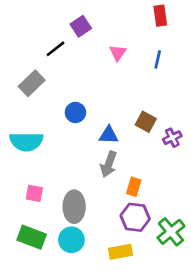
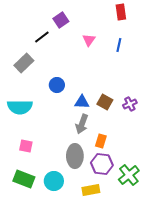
brown square: (146, 122) -> (105, 102), moved
gray ellipse: (74, 207) -> (75, 156), moved

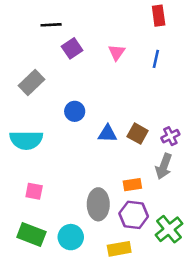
purple square: (61, 20) -> (72, 48), moved
black line: (42, 37) -> (51, 25), moved, turned 35
gray arrow: (82, 124) -> (164, 166), moved
orange rectangle: (101, 141) -> (132, 185), turned 64

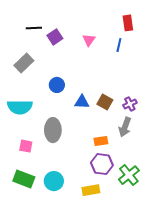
red rectangle: (159, 16) -> (128, 23), moved
black line: (51, 25) -> (34, 28), moved
gray ellipse: (98, 204) -> (53, 130), moved

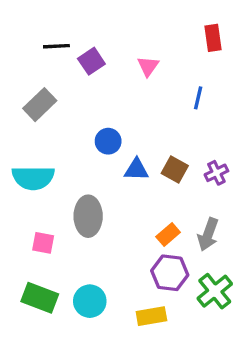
blue line: (119, 45) -> (198, 98), moved
blue circle: (57, 85) -> (108, 141), moved
gray arrow: (125, 127) -> (208, 234), moved
orange rectangle: (101, 141) -> (168, 234), turned -32

